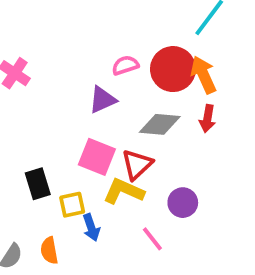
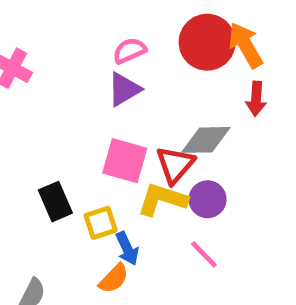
pink semicircle: (125, 65) -> (129, 51), moved
gray diamond: (160, 124) -> (206, 140), moved
purple circle: (183, 203) -> (208, 199), moved
orange semicircle: (49, 250) -> (114, 279), moved, turned -120

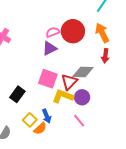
red circle: (207, 42) -> (73, 31), moved
black rectangle: (55, 202) -> (17, 94), turned 56
yellow square: (101, 223) -> (30, 120), moved, turned -32

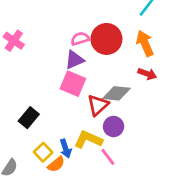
red arrow: (105, 56) -> (147, 74), turned -80
pink square: (48, 79) -> (73, 84), moved
yellow L-shape: (63, 96) -> (88, 139), moved

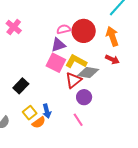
yellow L-shape: (88, 139) -> (76, 61), moved

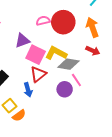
purple triangle: (58, 45) -> (22, 41), moved
red triangle: (73, 80) -> (38, 74), moved
blue arrow: (47, 111) -> (28, 90), moved
pink line: (78, 120) -> (76, 80), moved

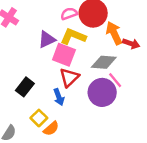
orange arrow: (92, 27) -> (114, 33), moved
yellow L-shape: (56, 53) -> (73, 36), moved
purple circle: (65, 89) -> (102, 92), size x1.5

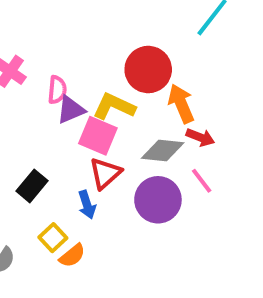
pink semicircle: (69, 14) -> (57, 90), moved, turned 112
red arrow: (131, 44) -> (200, 137), moved
pink line: (115, 80) -> (202, 181), moved

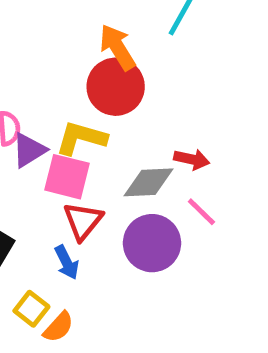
orange arrow: (181, 104) -> (117, 47), moved

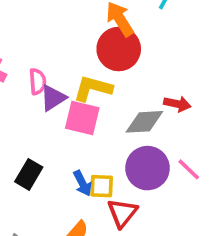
pink line: (201, 212) -> (189, 169), moved
red triangle: (83, 221) -> (122, 213), moved
yellow square: (31, 309) -> (102, 186), moved, turned -35

